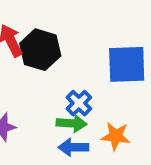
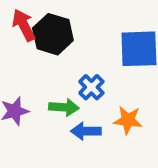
green arrow: (72, 123) -> (64, 107), moved

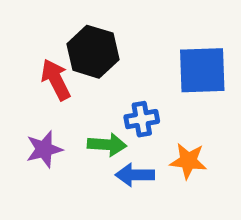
red arrow: (24, 25) -> (56, 80), moved
blue cross: (91, 87) -> (142, 119), turned 35

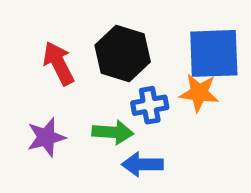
black hexagon: (93, 52) -> (123, 53), moved
orange star: (188, 161) -> (199, 93), moved

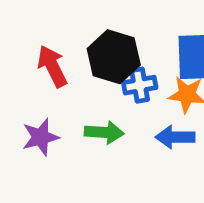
blue cross: (150, 105) -> (140, 85), moved
blue arrow: (142, 164) -> (175, 137), moved

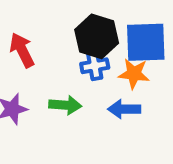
black hexagon: (114, 57) -> (97, 36), moved

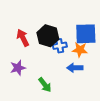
black hexagon: (97, 36) -> (48, 36), moved
green arrow: (65, 105) -> (45, 85), moved, turned 49

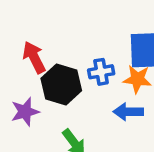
black hexagon: (48, 36) -> (61, 85), moved

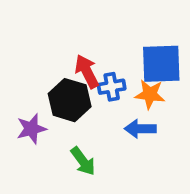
red arrow: (34, 57) -> (87, 71), moved

